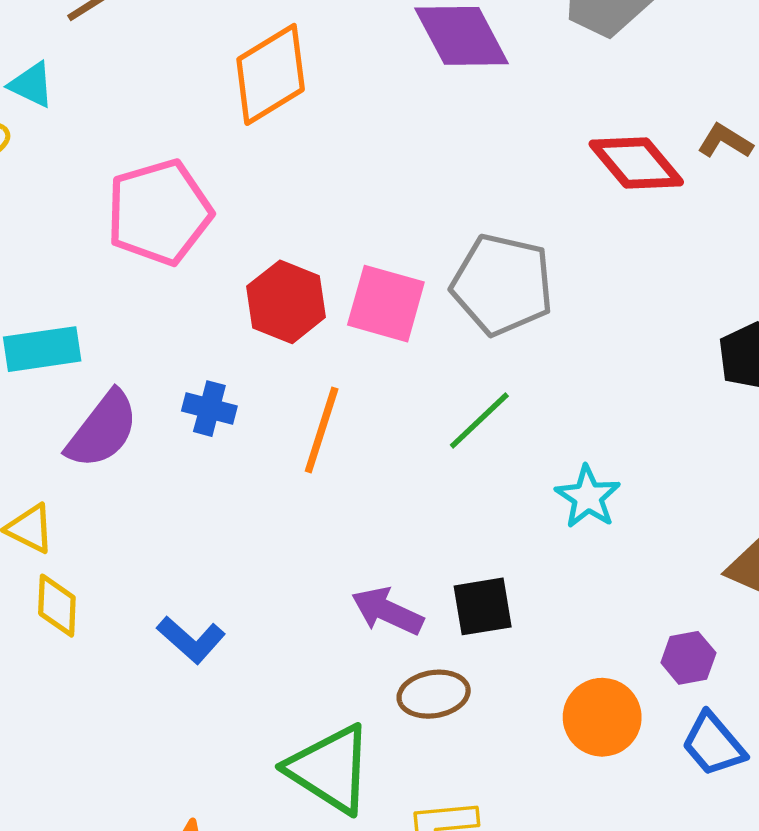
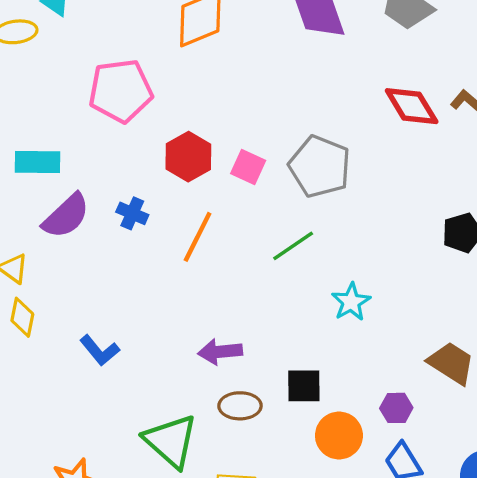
pink square: (386, 304) -> (248, 167), size x0.7
black square: (483, 606) -> (304, 386), moved
purple arrow: (387, 611) -> (220, 352), turned -39

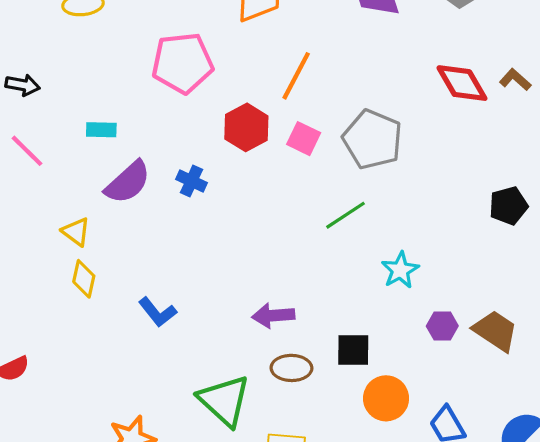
cyan rectangle: (38, 162) -> (101, 130), size x0.7
orange line: (198, 237) -> (296, 76), moved
purple hexagon: (396, 408) -> (442, 326), moved

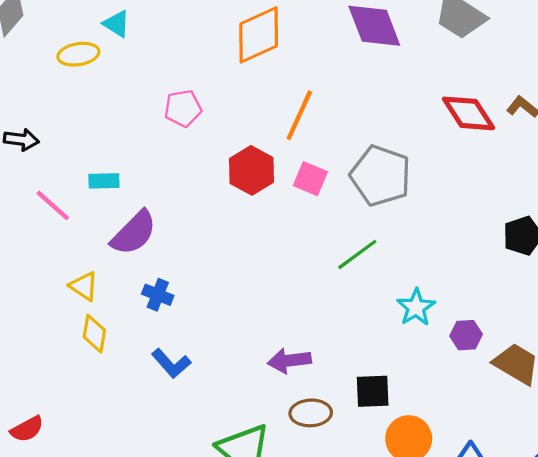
pink pentagon: (182, 63) -> (183, 108), size x0.6
pink line: (27, 151) -> (53, 205), moved
blue cross: (191, 181) -> (158, 295), moved
purple hexagon: (442, 326) -> (466, 335), moved

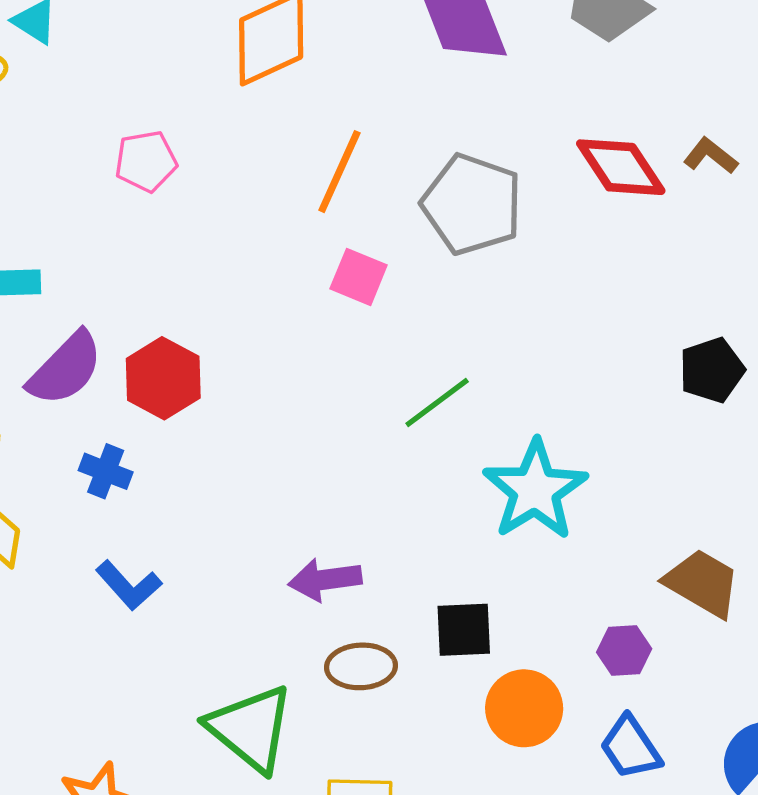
red hexagon: (252, 170) -> (163, 378), moved
gray pentagon: (381, 176) -> (472, 204), moved
cyan star: (416, 307) -> (535, 490), size x1.6
purple hexagon: (466, 335) -> (624, 650), moved

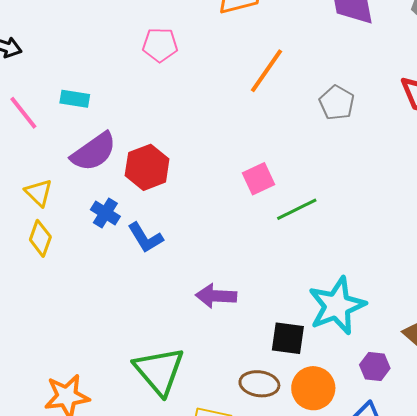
gray pentagon: (472, 204) -> (337, 103), size x0.6
pink square: (359, 277) -> (259, 179), moved, turned 32
cyan star: (535, 490) -> (337, 306), moved
blue L-shape: (129, 585) -> (145, 238), moved
brown ellipse: (361, 666) -> (259, 384), moved

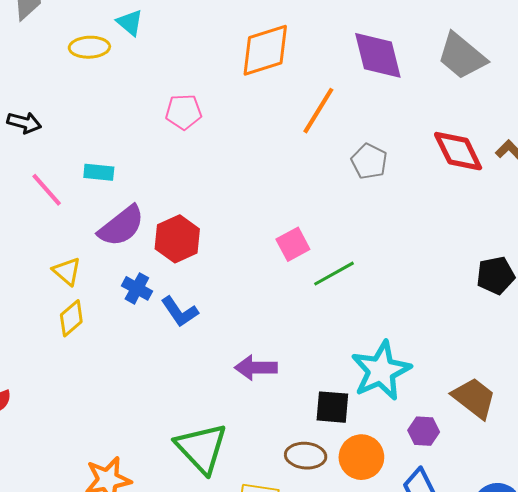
orange line: (266, 71) -> (318, 111), moved
yellow diamond: (40, 238) -> (71, 318), turned 33

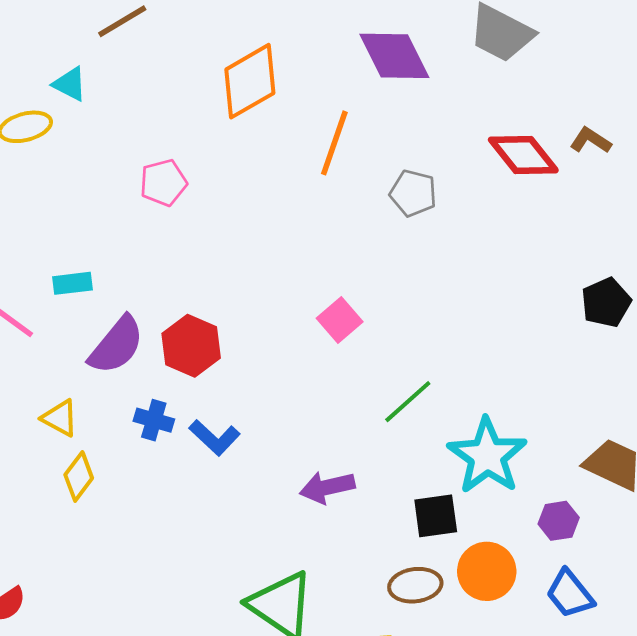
green line: (334, 274) -> (408, 402), moved

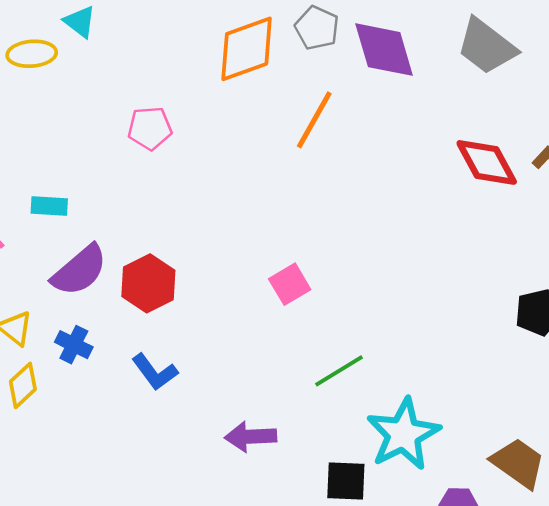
gray pentagon: (413, 193) -> (317, 28), moved
blue cross: (154, 420) -> (74, 345), moved

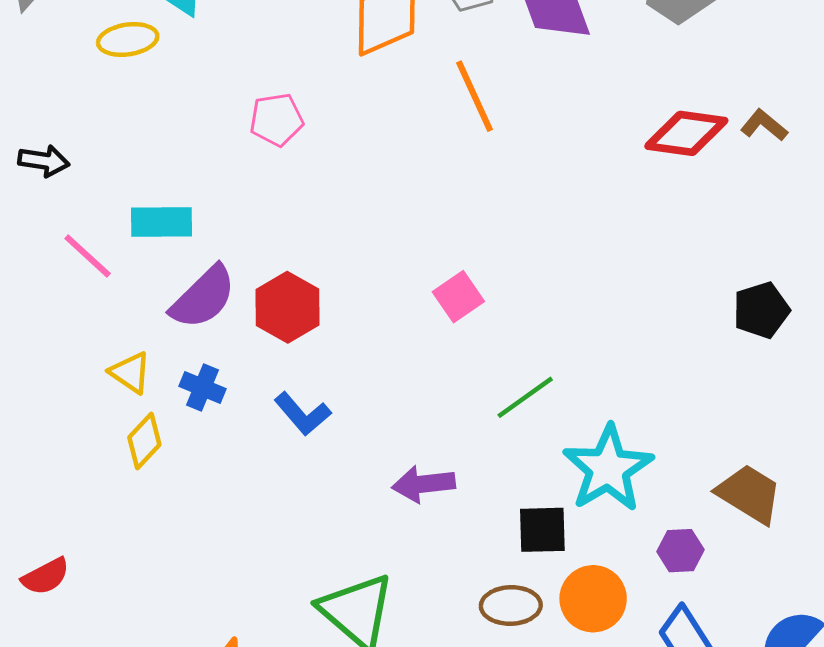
orange line: (314, 120) -> (475, 96), turned -50
red diamond: (487, 162) -> (686, 133), turned -50
cyan rectangle: (49, 206) -> (162, 222), size x1.4

